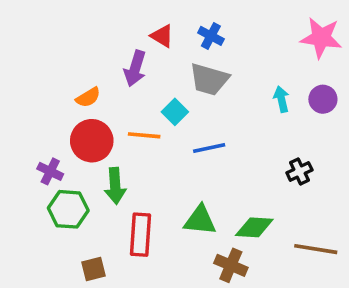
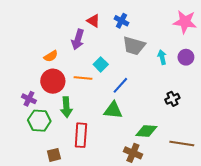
gray trapezoid: (209, 79) -> (134, 46), moved
blue line: (209, 148) -> (120, 85), turned -36
green triangle: (200, 220) -> (113, 110), moved

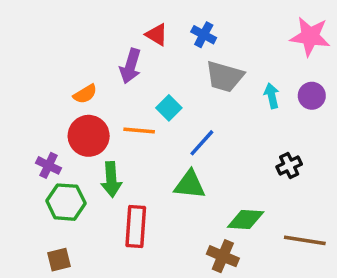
brown square: (54, 155) -> (59, 260), moved

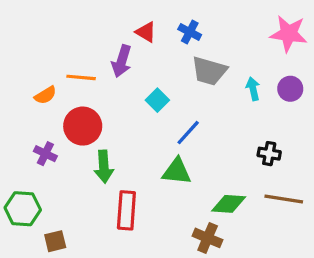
orange semicircle: (85, 94) -> (45, 95), moved
orange line: (139, 131) -> (81, 77), moved
black cross: (289, 165) -> (269, 154), turned 35
green hexagon: (66, 202) -> (23, 209), moved
brown line: (305, 240) -> (284, 199), moved

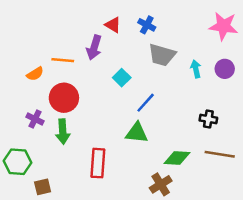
green arrow: (104, 167) -> (63, 132), moved
brown cross: (208, 238) -> (161, 184), turned 35

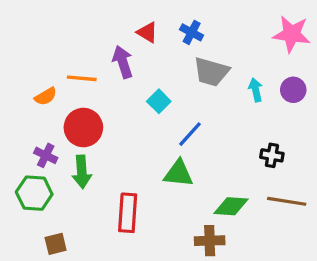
purple arrow: (94, 47) -> (123, 62), turned 145
green hexagon: (17, 162) -> (34, 193), moved
brown cross: (161, 184) -> (210, 241), turned 30

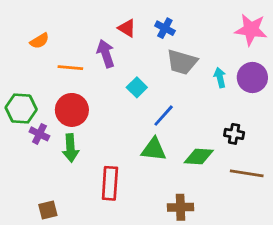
purple circle: (293, 90) -> (252, 78), size x1.4
orange semicircle: (46, 96) -> (39, 41), moved
green hexagon: (34, 193) -> (21, 109), moved
green diamond: (231, 206) -> (199, 156), moved

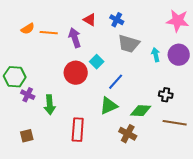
orange line: (70, 68) -> (49, 33), moved
red circle: (72, 110) -> (76, 73), moved
green triangle: (154, 149) -> (109, 106), turned -30
brown cross: (180, 207) -> (128, 134), moved, turned 30
brown square: (48, 210) -> (27, 136), moved

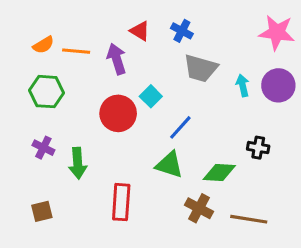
green hexagon: (15, 77) -> (47, 92), moved
green triangle: (109, 106) -> (169, 165), turned 42
brown line: (175, 123) -> (249, 219), moved

